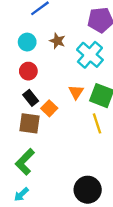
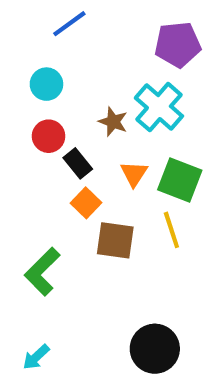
brown star: (57, 41) -> (113, 122), moved
black rectangle: (31, 98) -> (78, 163), moved
brown square: (29, 123) -> (115, 240), moved
green L-shape: (25, 162) -> (42, 272), moved

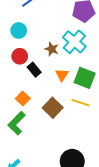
orange square: (86, 203) -> (23, 98), moved
yellow line: (171, 230) -> (80, 103), turned -54
brown square: (115, 240) -> (53, 108), turned 36

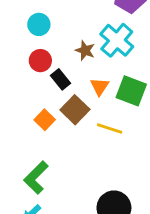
yellow line: (80, 103) -> (110, 128), moved
brown square: (53, 108) -> (75, 110), moved
green L-shape: (17, 123) -> (36, 178), moved

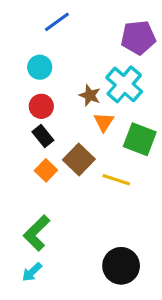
black rectangle: (61, 79) -> (43, 136), moved
orange triangle: (100, 87) -> (104, 122), moved

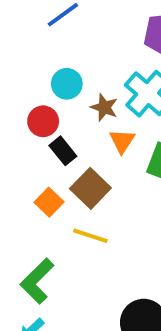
cyan circle: (40, 67) -> (67, 84), moved
black rectangle: (43, 136) -> (63, 151), moved
yellow line: (116, 180) -> (90, 236), moved

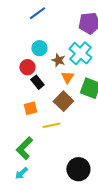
brown square: (90, 188) -> (63, 101), moved
orange square: (49, 202) -> (30, 108), turned 32
yellow line: (90, 236) -> (51, 125), turned -30

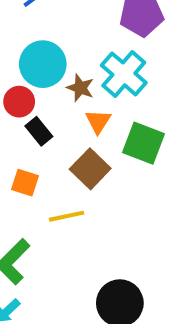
cyan circle: (39, 48) -> (43, 64), size x1.5
orange square: (30, 108) -> (25, 183), turned 32

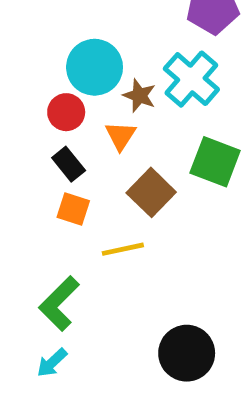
orange triangle: (98, 121) -> (121, 136), moved
black rectangle: (39, 131) -> (69, 164), moved

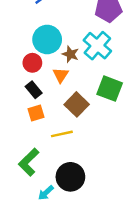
orange square: (73, 209) -> (36, 113), turned -35
black circle: (187, 353) -> (70, 177), moved
cyan arrow: (52, 363) -> (46, 193), moved

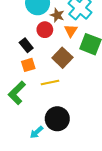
red circle: (32, 63) -> (45, 30), moved
orange triangle: (61, 75) -> (71, 31), moved
green L-shape: (29, 162) -> (17, 93), moved

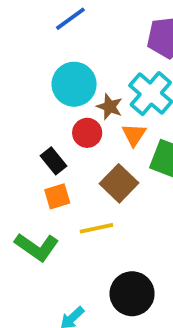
green L-shape: (17, 93) -> (37, 247), turned -100
black circle: (57, 119) -> (132, 294), moved

